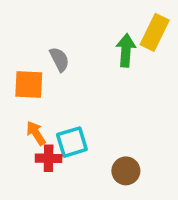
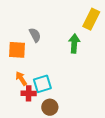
green arrow: (126, 50) -> (74, 44), moved
brown circle: (126, 171) -> (50, 107), moved

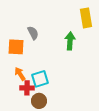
yellow rectangle: (91, 19) -> (86, 18), turned -36
brown circle: (50, 107) -> (39, 101), moved

